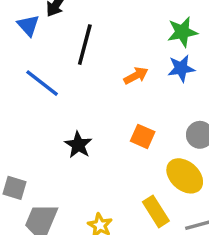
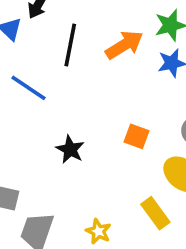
orange arrow: (136, 76) -> (124, 45), moved, size x1.5

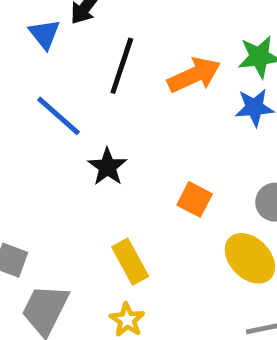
black star: (70, 149) -> (107, 167), moved
yellow rectangle: (155, 213) -> (130, 262), moved

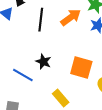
blue line: (59, 116) -> (23, 75), moved
orange square: (195, 199) -> (81, 67), size x1.6

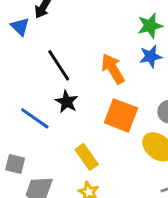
orange arrow: (71, 17) -> (113, 69), moved, turned -90
black line: (41, 20) -> (59, 65), moved, turned -45

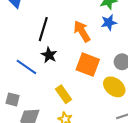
black line: (59, 65) -> (43, 29), turned 50

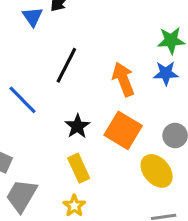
black star: (49, 55) -> (77, 126), moved
blue line: (26, 67) -> (22, 100), moved

